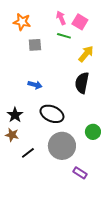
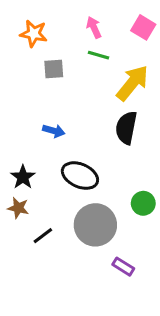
pink square: (80, 22) -> (143, 27), moved
yellow arrow: (86, 54) -> (132, 83), size x1.4

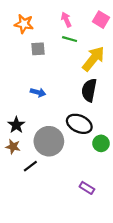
black ellipse: (80, 176) -> (79, 124), moved
gray circle: (95, 225) -> (49, 141), moved

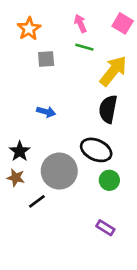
orange star: (24, 24) -> (29, 29), turned 30
green circle: (101, 143) -> (109, 180), moved

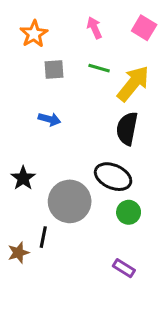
green line: (84, 47) -> (99, 68), moved
blue arrow: (46, 112) -> (49, 119), moved
brown star: (16, 178) -> (18, 253), moved, turned -30
black line: (37, 201) -> (43, 237), turned -42

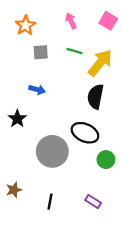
black star: (23, 178) -> (17, 119), moved
green circle: (129, 212) -> (106, 160), moved
black line: (43, 237) -> (50, 202), moved

